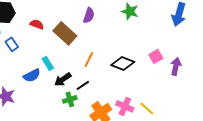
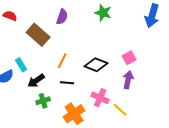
red semicircle: (37, 24) -> (10, 16), moved
purple arrow: (176, 66) -> (128, 80), moved
black line: (83, 85) -> (67, 83), moved, turned 40
pink cross: (125, 106) -> (100, 98), moved

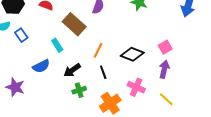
cyan rectangle: (21, 65) -> (57, 45), moved
black line: (67, 83) -> (103, 72), turned 64
yellow line: (120, 110) -> (166, 99), moved

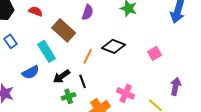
cyan rectangle: (57, 45) -> (47, 51), size x1.5
black diamond: (132, 54) -> (114, 46), moved
purple arrow: (164, 69) -> (176, 86), moved
black line: (103, 72) -> (83, 81), moved

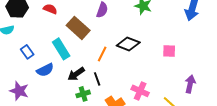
blue rectangle: (11, 41) -> (27, 52), moved
pink square: (155, 53) -> (169, 51), turned 32

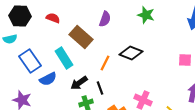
pink square: (169, 51) -> (185, 60), moved
blue rectangle: (27, 52) -> (30, 61), size x1.6

